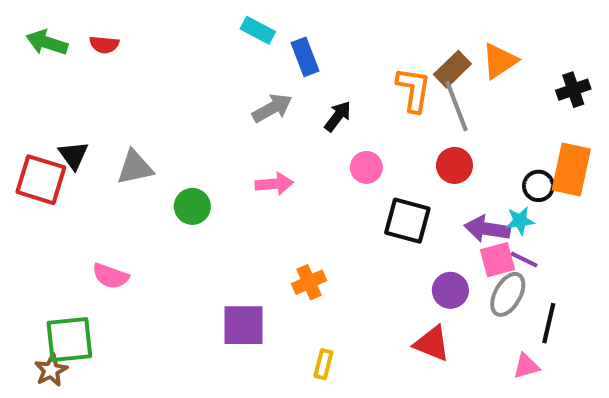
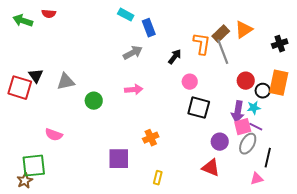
red semicircle: (104, 45) -> (49, 14), moved
black arrow: (338, 116) -> (175, 57), moved
red circle: (454, 165) -> (246, 81), moved
pink circle: (366, 167) -> (190, 82), moved
purple arrow: (487, 229) -> (238, 112), turned -90

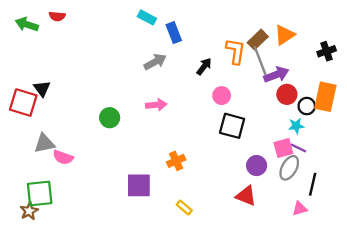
gray triangle: (66, 82) -> (44, 143), moved
purple arrow: (238, 112) -> (276, 75), moved, turned -120
yellow rectangle: (158, 178) -> (184, 207), turned -64

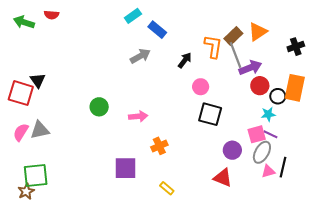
cyan rectangle: (147, 17) -> (133, 16), turned -63
blue rectangle: (174, 33) -> (157, 30), turned -30
pink arrow: (156, 105) -> (138, 116), moved
pink semicircle: (63, 157) -> (21, 132), moved, turned 102
pink triangle: (300, 209) -> (268, 171), moved

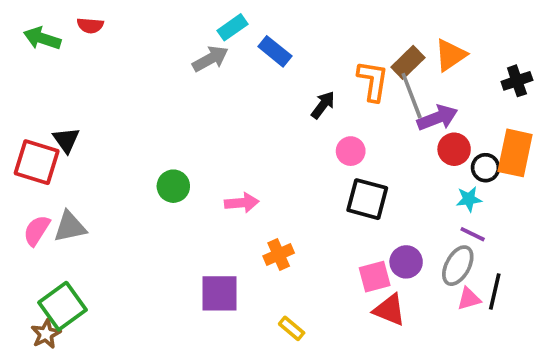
gray arrow: (140, 56) -> (210, 59), moved
pink square: (257, 134) -> (375, 277), moved
green square: (36, 176) -> (62, 306), turned -30

